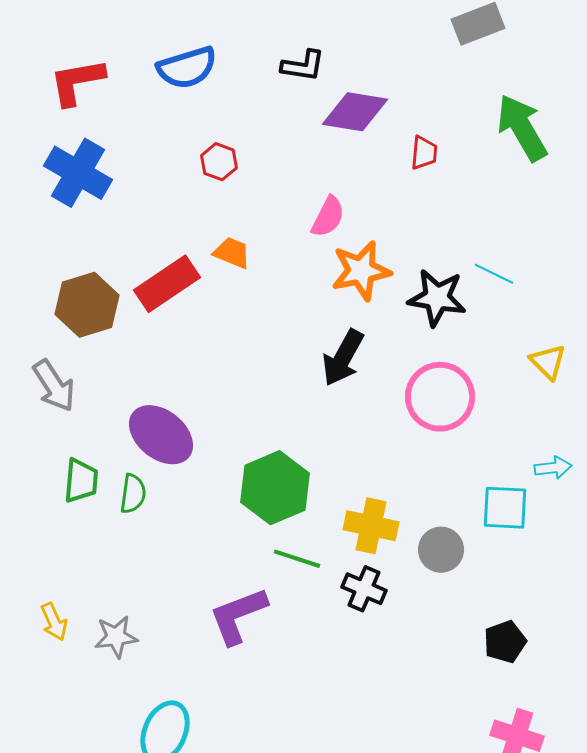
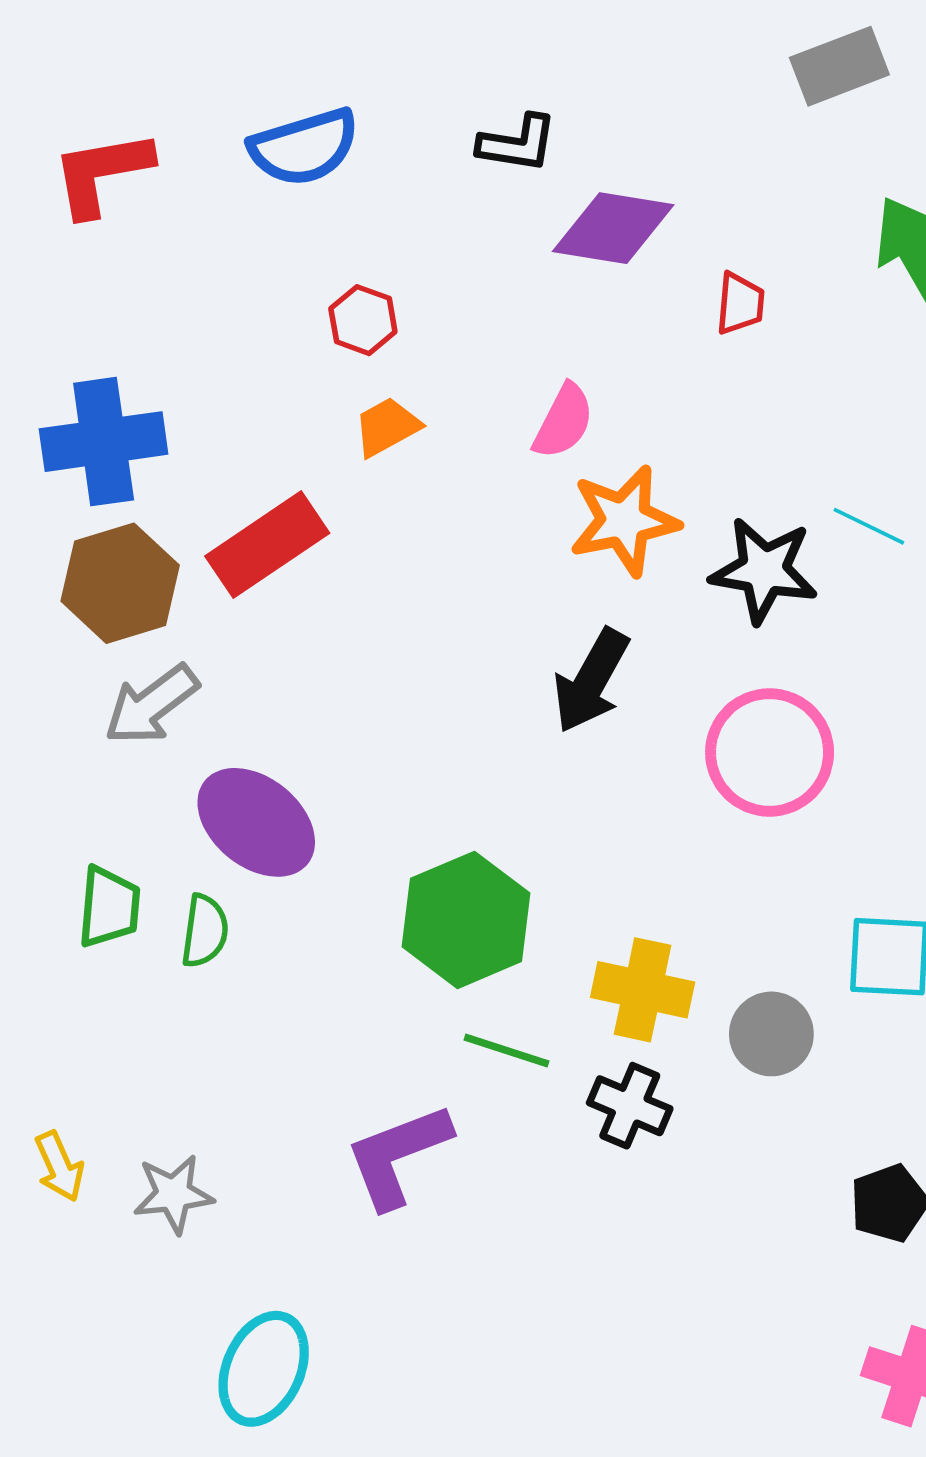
blue cross: (78, 173) -> (104, 442), moved, turned -38
orange trapezoid: (232, 253) -> (387, 427), moved, turned -51
gray arrow: (54, 386) -> (151, 705), moved, turned 86

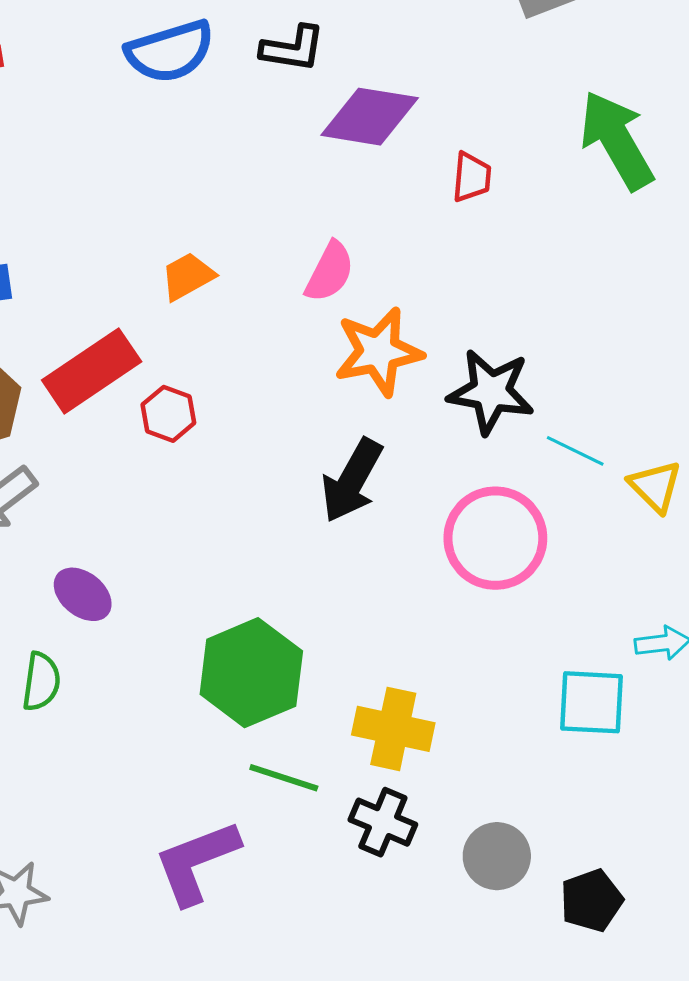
blue semicircle: (304, 147) -> (170, 51), moved
red hexagon: (363, 320) -> (168, 414), moved
cyan line: (869, 526) -> (575, 451), moved
purple ellipse: (256, 822) -> (83, 594), size x0.6
gray circle: (771, 1034) -> (497, 856), moved

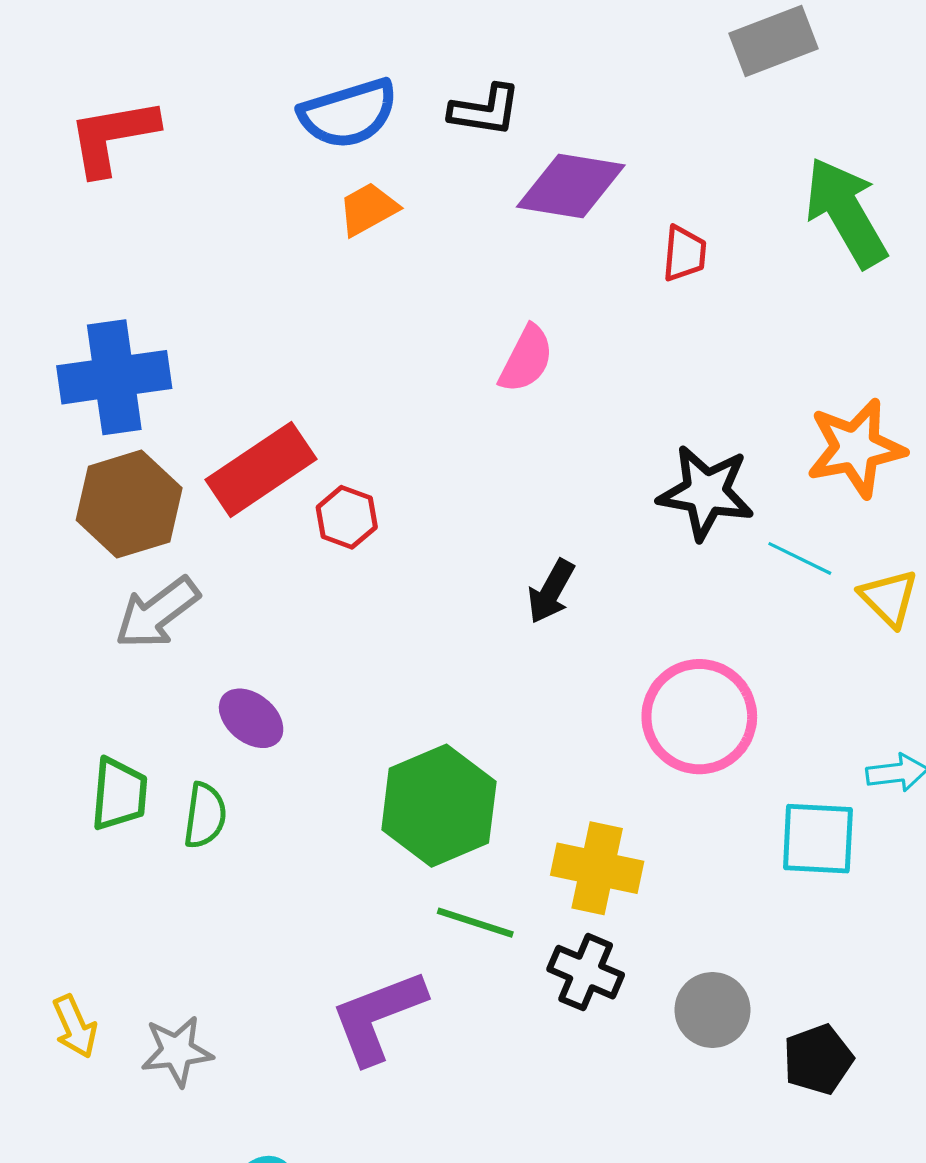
orange trapezoid: (188, 276) -> (368, 209), moved
orange star: (378, 352) -> (856, 448), moved
black arrow: (352, 480) -> (551, 591), size x0.7
pink circle: (495, 538) -> (699, 717), moved

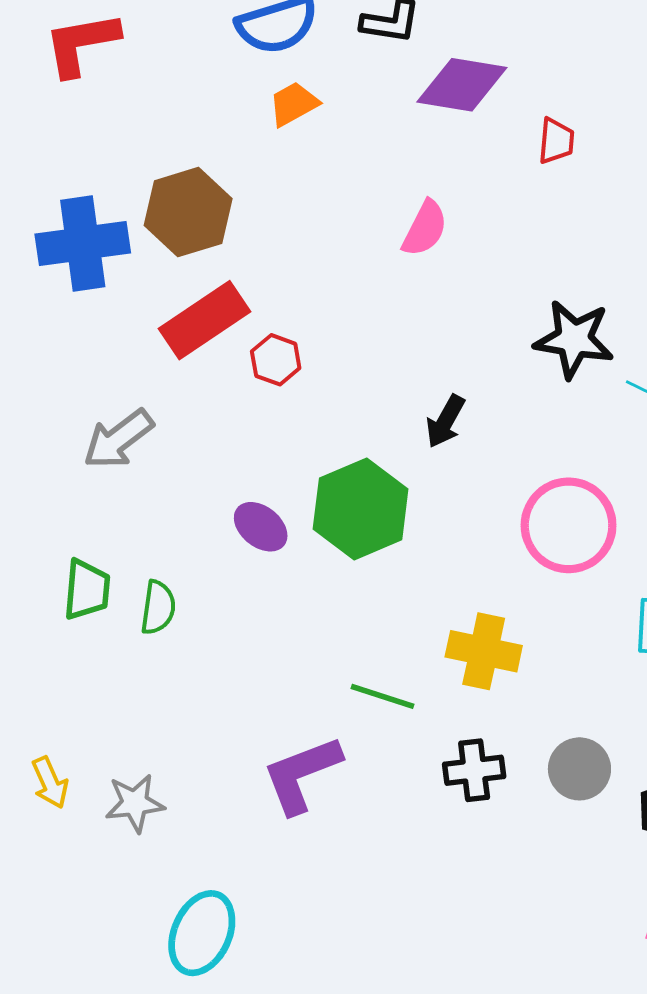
brown hexagon: (129, 504) -> (188, 212), moved
purple ellipse: (251, 718) -> (261, 527), moved
green hexagon: (439, 806) -> (361, 509), moved
black cross: (586, 972) -> (474, 770), moved, turned -30

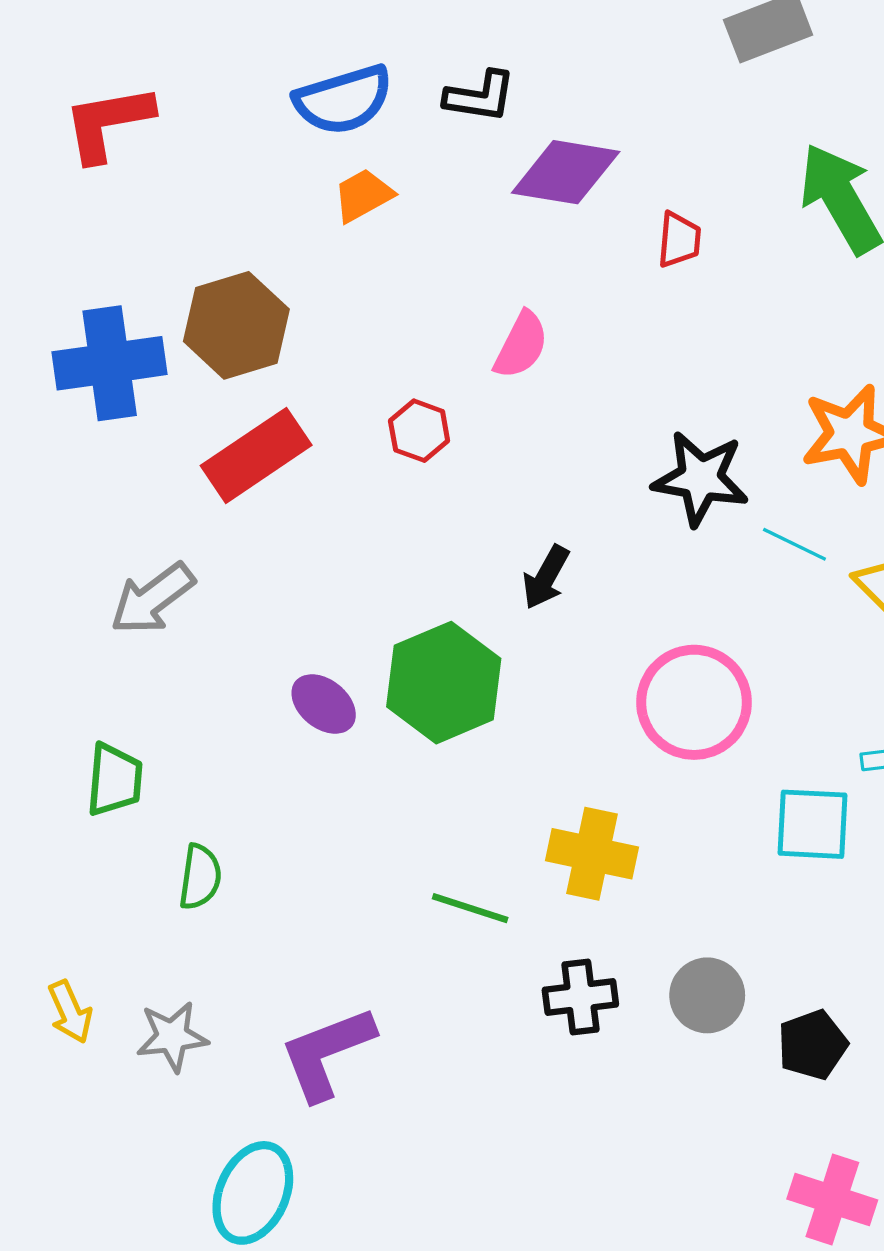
red hexagon: (276, 360) -> (419, 431), moved
green semicircle: (158, 607) -> (200, 877), moved
purple L-shape: (302, 774) -> (327, 1053), moved

